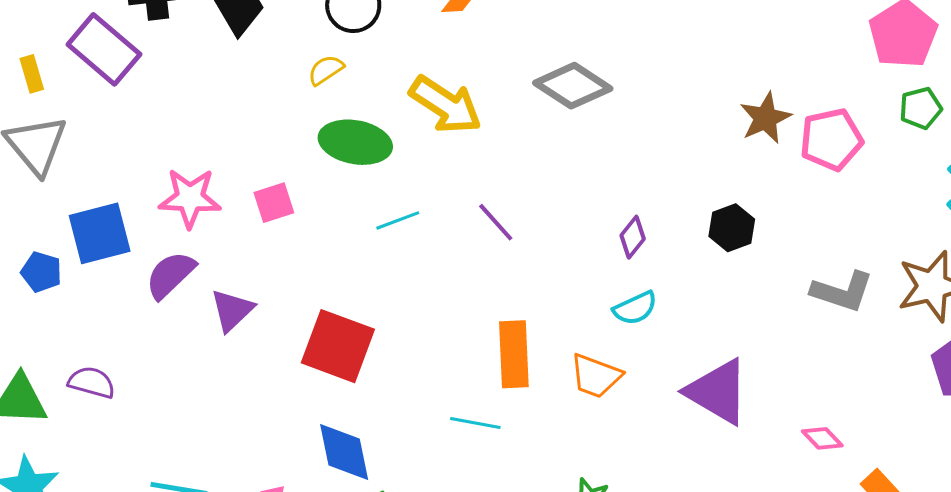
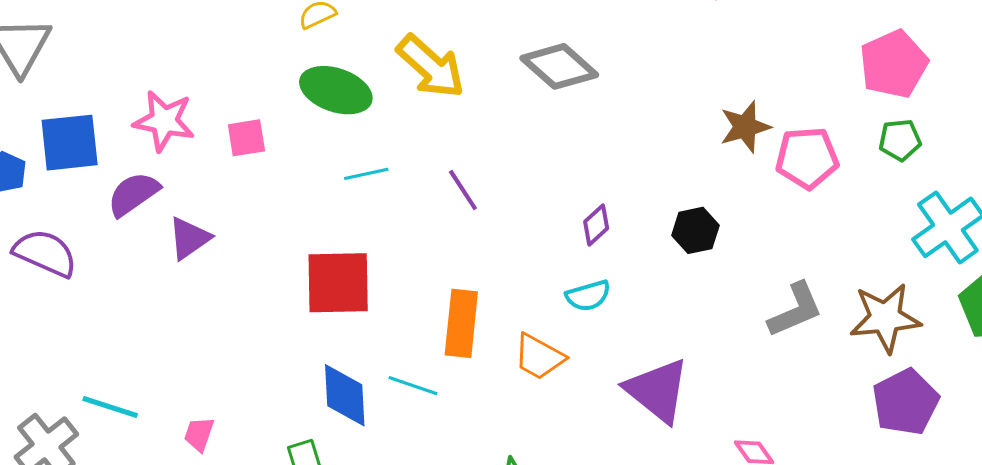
gray L-shape: (842, 292) -> (795, 310), turned -50
red square: (338, 346) -> (338, 283), moved, turned -30
purple semicircle: (92, 382) -> (45, 253), moved, size x1.4
blue diamond: (344, 452) -> (345, 395), moved

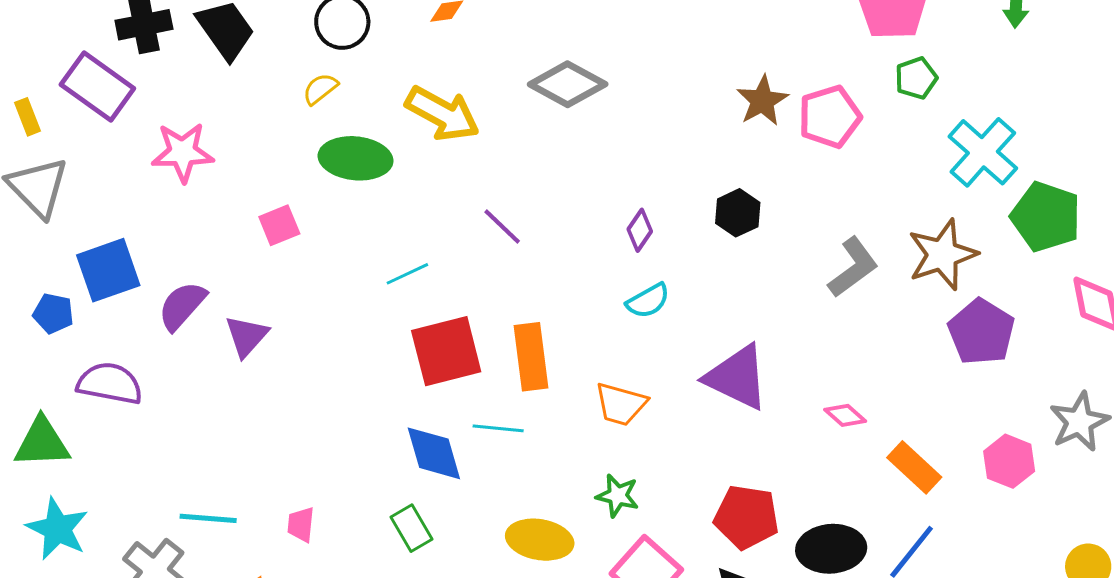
pink star: (164, 121) -> (183, 152), moved
cyan line: (366, 174) -> (407, 274), moved
red square: (338, 283) -> (446, 351), moved
orange trapezoid: (539, 357) -> (621, 404), moved

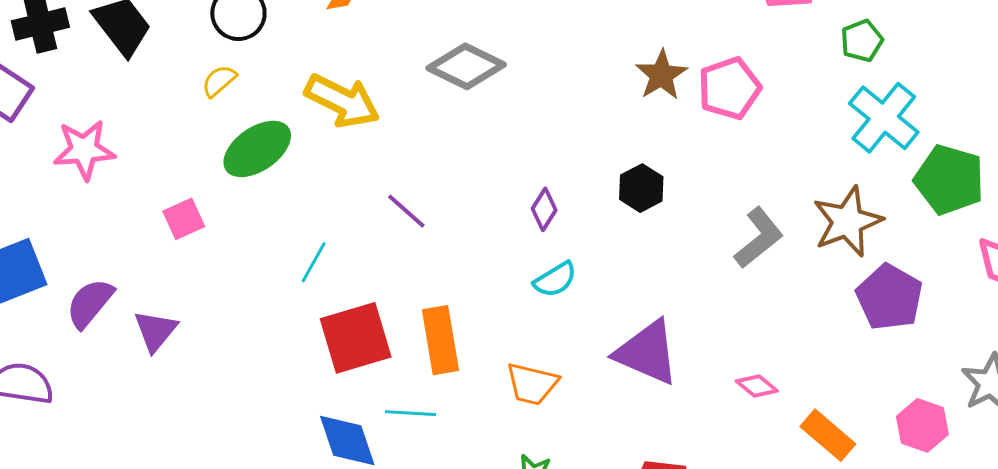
green pentagon: (916, 78) -> (862, 41), moved
green ellipse: (356, 158) -> (257, 149), turned -38
cyan line: (407, 274) -> (314, 262), turned -33

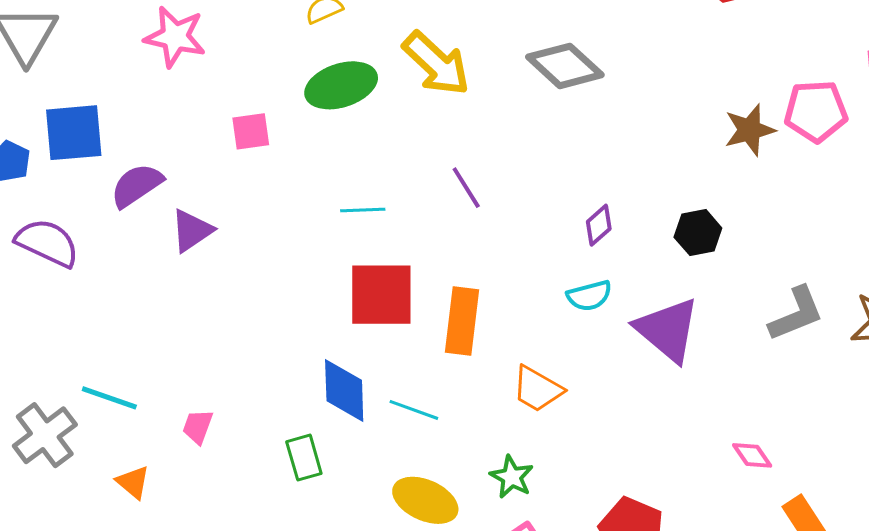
pink pentagon: (729, 88) -> (816, 111), moved
cyan line: (314, 262) -> (363, 210), turned 42
purple triangle: (647, 352) -> (668, 330), moved
cyan line: (411, 413) -> (414, 410), moved

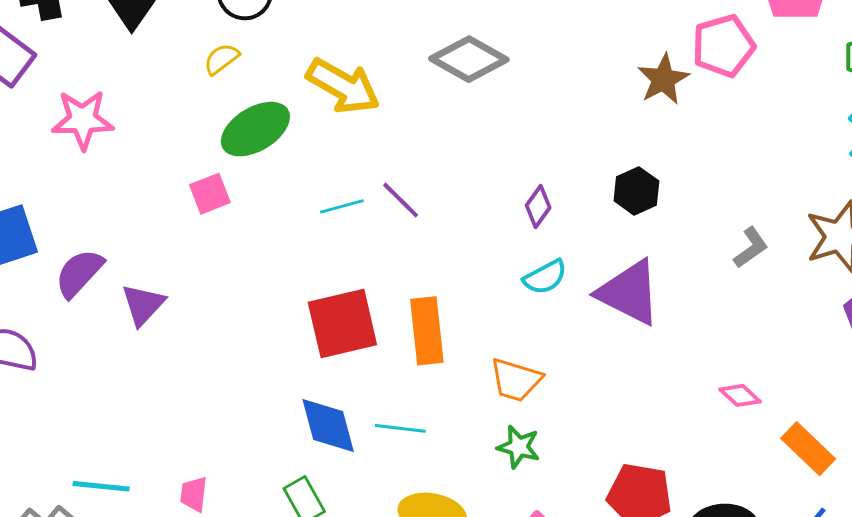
pink square: (251, 131) -> (210, 194), moved
cyan line: (363, 210) -> (342, 206), moved
gray L-shape: (796, 314) -> (751, 248), size x0.7
green star: (512, 477) -> (519, 447), moved

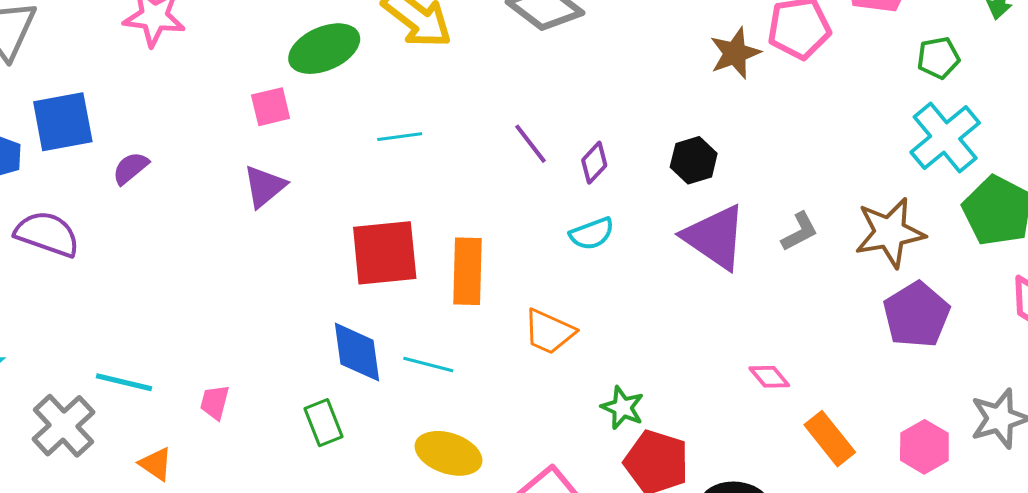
purple line: (401, 200) -> (530, 144), moved
purple semicircle: (79, 273) -> (130, 168), size x0.7
purple triangle: (629, 292) -> (715, 237), moved
purple triangle: (143, 305) -> (264, 186), moved
green star: (519, 447) -> (623, 408), moved

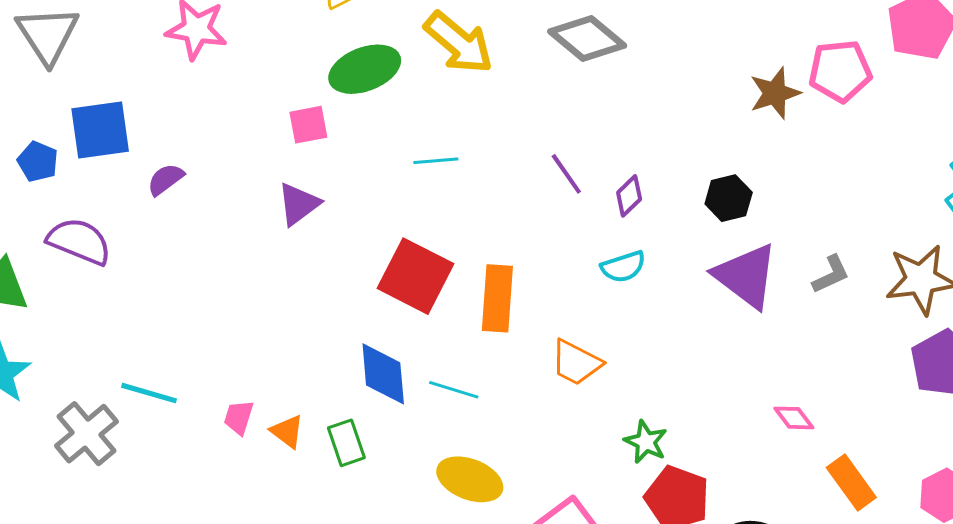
red square: (385, 253) -> (415, 276), turned 30
orange triangle: (156, 464) -> (287, 431), moved

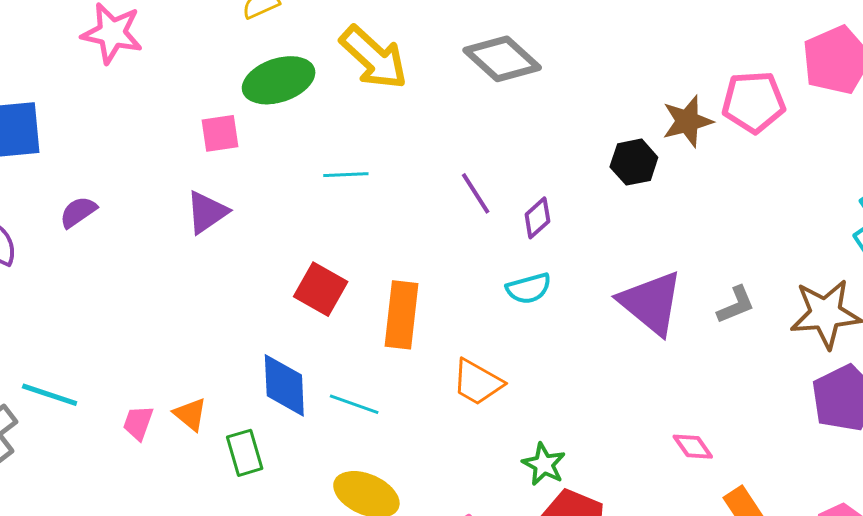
purple semicircle: (166, 179) -> (78, 212), moved
black hexagon: (729, 198) -> (634, 162), moved
red square: (415, 276) -> (321, 289), size x0.7
orange triangle: (287, 431) -> (190, 414), moved

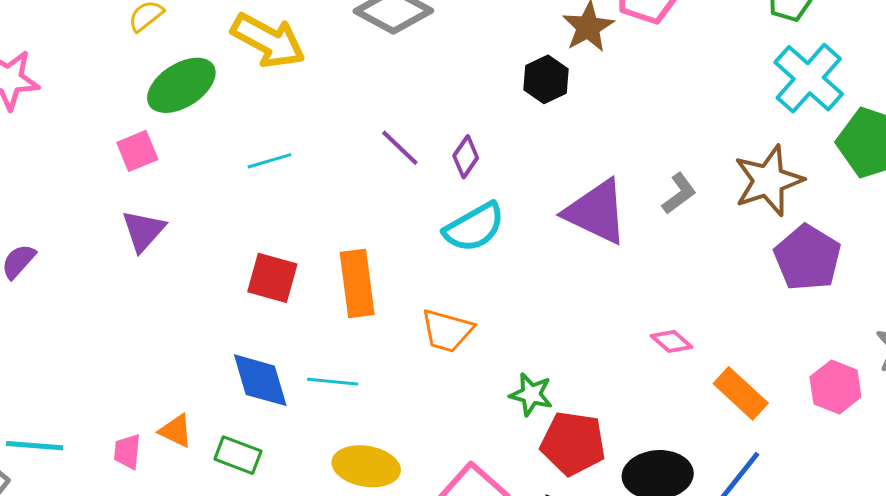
cyan semicircle: (529, 288) -> (474, 227), size x1.4
green rectangle: (245, 453) -> (238, 455), turned -39

